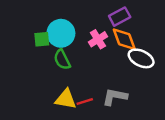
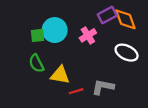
orange diamond: (124, 39) -> (125, 19), moved
green semicircle: (62, 60) -> (36, 63), moved
yellow triangle: (66, 99) -> (60, 75), moved

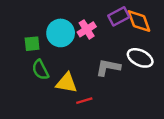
green square: (37, 35) -> (32, 44), moved
pink cross: (88, 35) -> (87, 29), moved
gray L-shape: (103, 87) -> (108, 67), moved

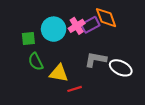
purple rectangle: (119, 16) -> (90, 25), moved
orange diamond: (139, 21) -> (106, 18), moved
white ellipse: (140, 58) -> (121, 68), moved

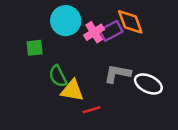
cyan circle: (54, 29) -> (66, 21), moved
green semicircle: (36, 62) -> (58, 76), moved

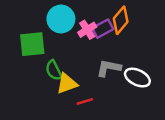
orange diamond: (130, 22) -> (121, 20), turned 60
green square: (35, 48) -> (32, 44), size x1.6
yellow triangle: (72, 90) -> (67, 84), turned -30

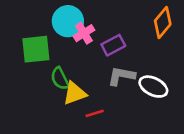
orange diamond: (121, 20) -> (163, 22), moved
purple rectangle: (103, 29) -> (113, 45), moved
pink cross: (87, 30) -> (84, 33), moved

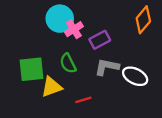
green square: (36, 49) -> (32, 69), moved
green semicircle: (60, 79) -> (68, 63), moved
yellow triangle: (75, 93) -> (52, 87), moved

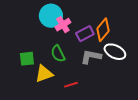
orange diamond: (143, 20) -> (103, 30), moved
green square: (32, 69) -> (27, 59), size x0.7
white ellipse: (135, 76) -> (115, 52), moved

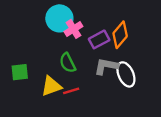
white ellipse: (115, 52) -> (126, 74), moved, turned 40
green square: (27, 59) -> (20, 72), moved
red line: (71, 85) -> (71, 91), moved

